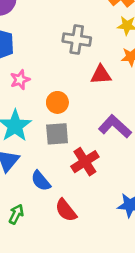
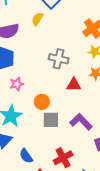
gray square: (57, 134) -> (51, 120), moved
red cross: (85, 162) -> (63, 158), moved

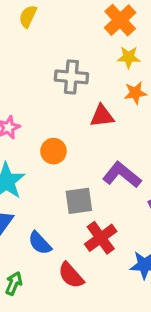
gray square: (51, 120) -> (79, 201), moved

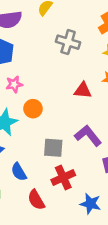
gray cross: (71, 77) -> (68, 42), moved
orange circle: (53, 151) -> (33, 109), moved

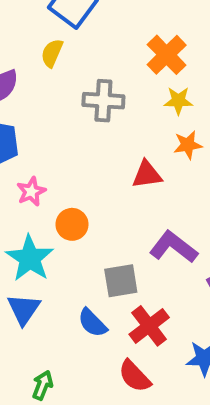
blue semicircle: (19, 172) -> (92, 323), moved
red semicircle: (36, 200) -> (135, 376), moved

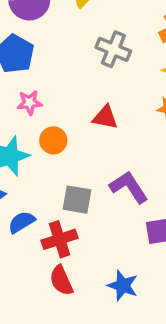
red triangle: (147, 175) -> (105, 117), moved
blue semicircle: (92, 323) -> (22, 222), moved, turned 84
red cross: (149, 326) -> (59, 239), moved

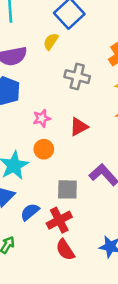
pink star: (30, 103) -> (42, 118), moved
red triangle: (105, 117) -> (79, 127), turned -30

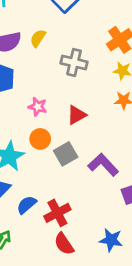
yellow semicircle: (51, 41) -> (38, 38), moved
pink star: (42, 118) -> (38, 107), turned 30
gray square: (67, 189) -> (66, 154), moved, turned -30

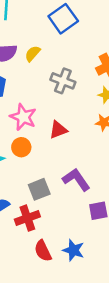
pink star: (38, 107) -> (23, 117), size x1.5
gray square: (66, 154) -> (39, 189), moved
red semicircle: (64, 244) -> (43, 251), moved

